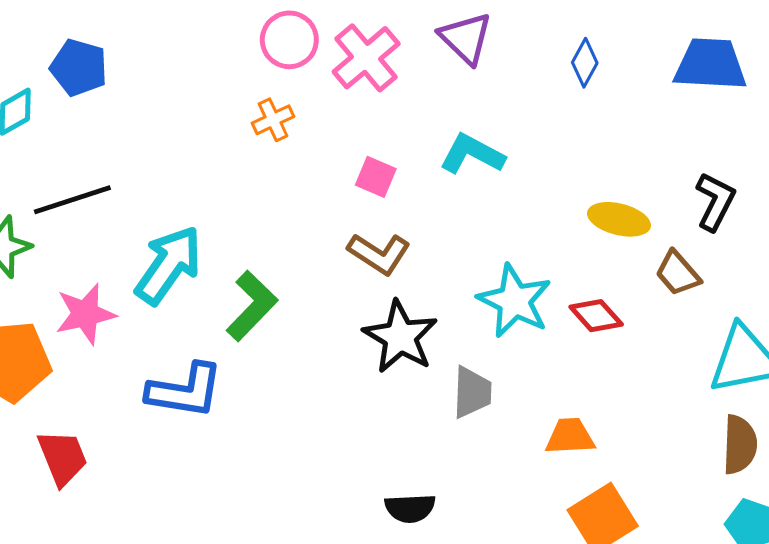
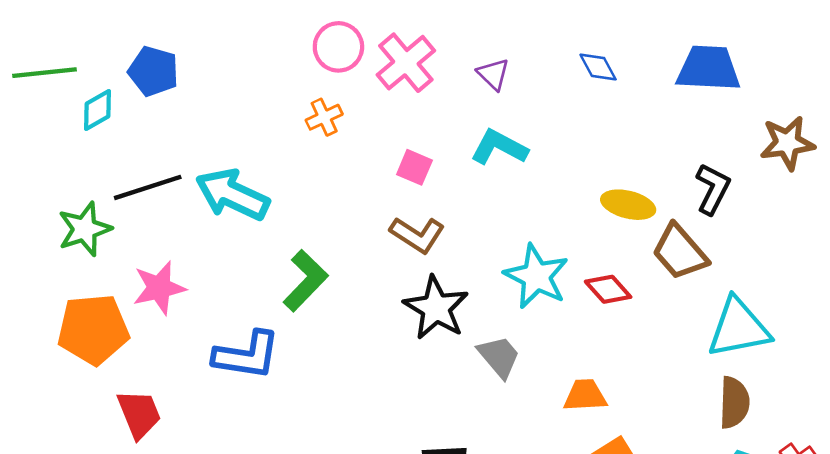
purple triangle: (466, 38) -> (493, 74), moved, size x0.7
blue diamond: (585, 63) -> (598, 67), turned -57
cyan arrow: (169, 265) -> (232, 195), moved, turned -100
brown trapezoid: (678, 273) -> (680, 252), size x1.4
gray trapezoid: (472, 392) -> (499, 357), turned -42

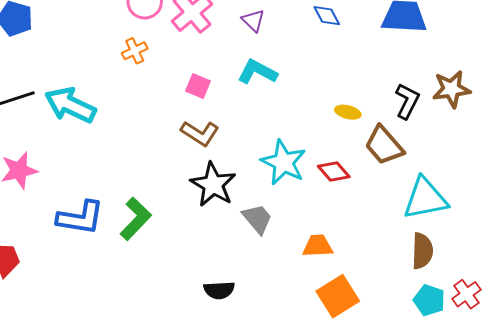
brown star: (787, 143) -> (451, 89), moved
yellow ellipse: (628, 205) -> (348, 112), size x0.7
green L-shape: (305, 281) -> (136, 219), moved

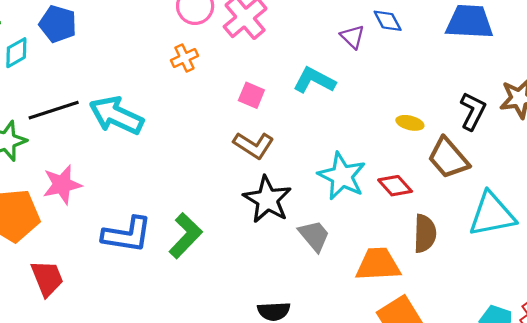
purple triangle: (253, 21) -> (352, 37), moved
orange trapezoid: (318, 246) -> (378, 264), size x1.4
brown semicircle: (422, 251) -> (425, 234), moved

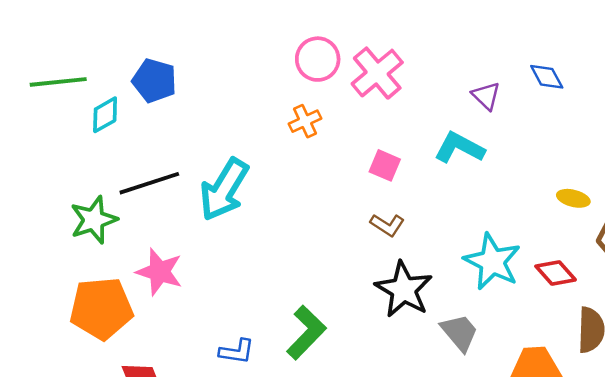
purple triangle: (352, 37) -> (486, 96), moved
cyan arrow: (116, 115) -> (224, 189), turned -84
brown L-shape: (254, 145) -> (387, 225), size x0.7
pink star: (62, 185) -> (159, 272), turned 30
blue L-shape: (127, 235) -> (237, 351), moved, size x0.6

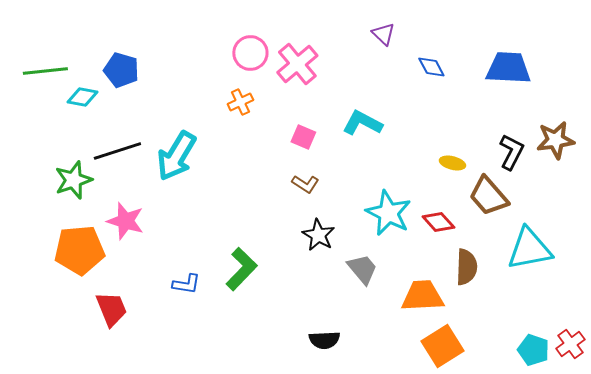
purple triangle: (486, 96) -> (383, 34), moved
cyan diamond: (105, 115) -> (82, 97), turned 40
black star: (404, 289) -> (318, 235), size x0.7

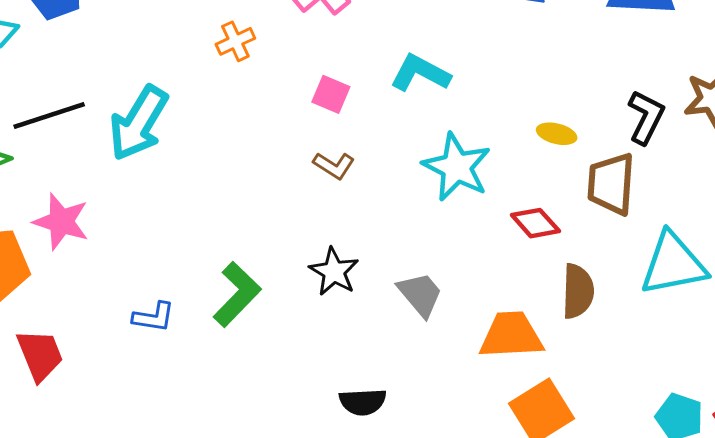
brown trapezoid: (488, 196) -> (611, 184), turned 45
cyan star: (388, 213) -> (457, 167), moved
black star: (318, 235) -> (334, 272), moved

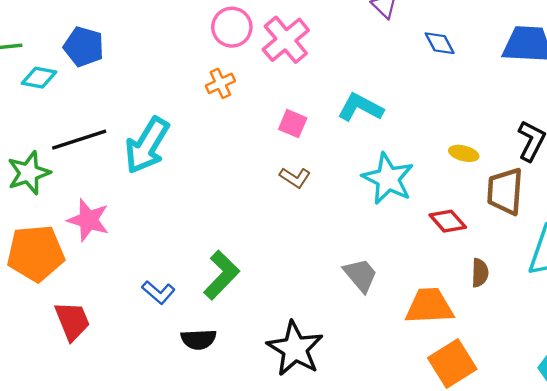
black star: (334, 272) -> (295, 349), moved, size x1.5
brown semicircle: (578, 291) -> (480, 273), size x0.7
blue L-shape: (154, 317) -> (158, 292), turned 32
black semicircle: (363, 402) -> (199, 339), moved

